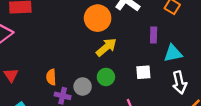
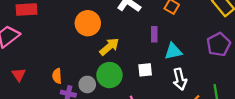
orange circle: (98, 18) -> (88, 23), moved
green circle: (106, 77) -> (109, 75), size x1.5

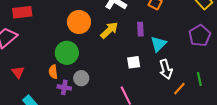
yellow arrow: (109, 47) -> (109, 30), moved
cyan triangle: (173, 51) -> (158, 44), turned -30
green circle: (109, 75) -> (67, 53), moved

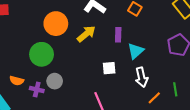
orange semicircle: (53, 72) -> (17, 81), moved, turned -72

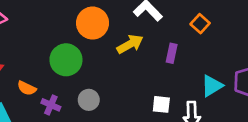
cyan triangle: (136, 51) -> (212, 86), moved
white square: (109, 68) -> (161, 104), moved
gray circle: (55, 81) -> (89, 100), moved

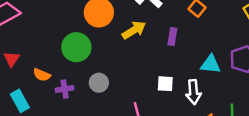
cyan triangle: (212, 86) -> (210, 64), turned 40
purple cross: (51, 105) -> (65, 89), turned -30

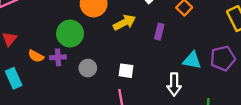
white square: (165, 84) -> (126, 71), moved
purple cross: (65, 89) -> (58, 57), moved

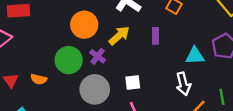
orange semicircle: (36, 56) -> (39, 79), moved
purple cross: (58, 57) -> (98, 56), moved, turned -35
gray circle: (88, 68) -> (95, 89), size x1.6

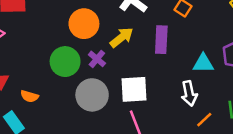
purple rectangle: (156, 36) -> (161, 40), size x1.5
orange semicircle: (39, 79) -> (29, 96), moved
white square: (133, 82) -> (134, 89), size x1.6

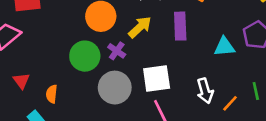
white arrow: (189, 93) -> (205, 91), moved
orange semicircle: (29, 96) -> (52, 94), turned 84

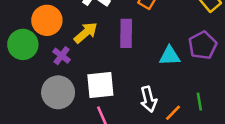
green circle: (85, 56) -> (23, 44), moved

